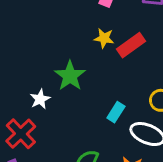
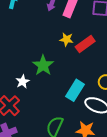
cyan rectangle: (116, 112) -> (75, 90), size x1.5

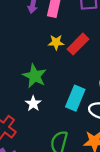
white star: (23, 82) -> (33, 104), moved

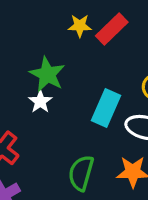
white star: (33, 104) -> (40, 102), moved

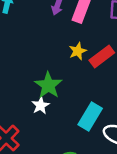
yellow star: (80, 26) -> (78, 51), turned -30

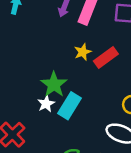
cyan rectangle: (90, 116) -> (70, 106), moved

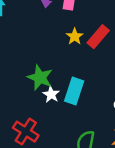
green star: (54, 84) -> (40, 78), moved

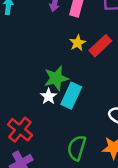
green star: (40, 78) -> (56, 78), moved, turned 30

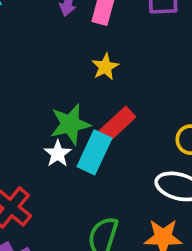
red rectangle: (100, 46) -> (117, 125), moved

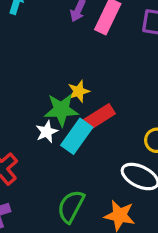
yellow star: (105, 67) -> (79, 91), moved

